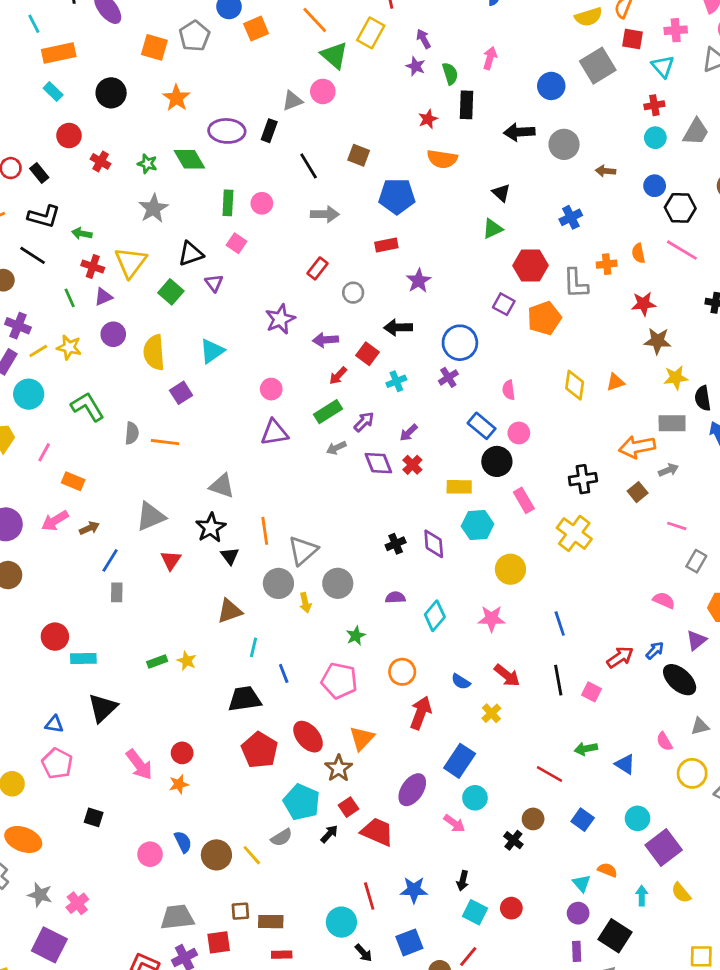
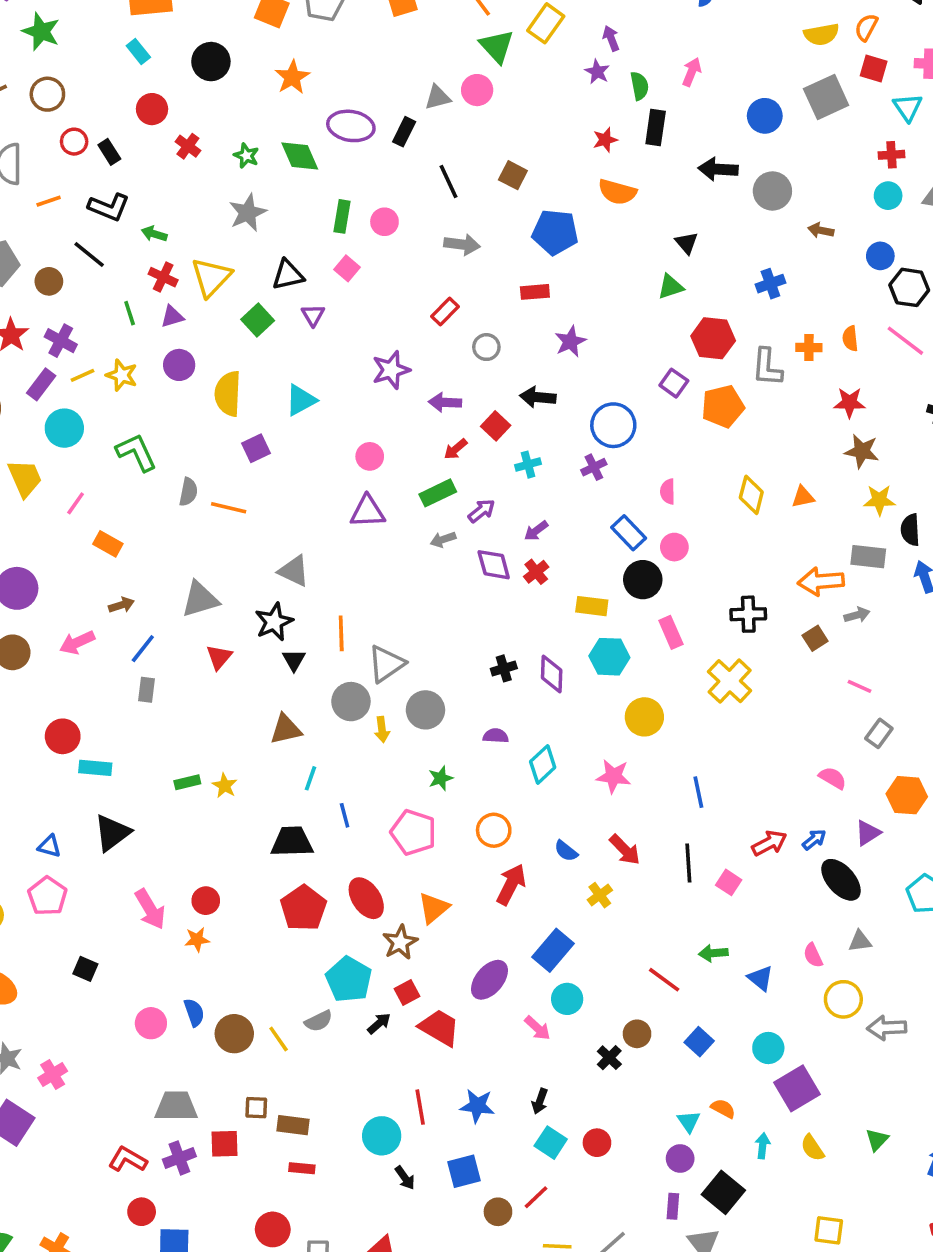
pink arrow: (55, 521) -> (77, 642), moved

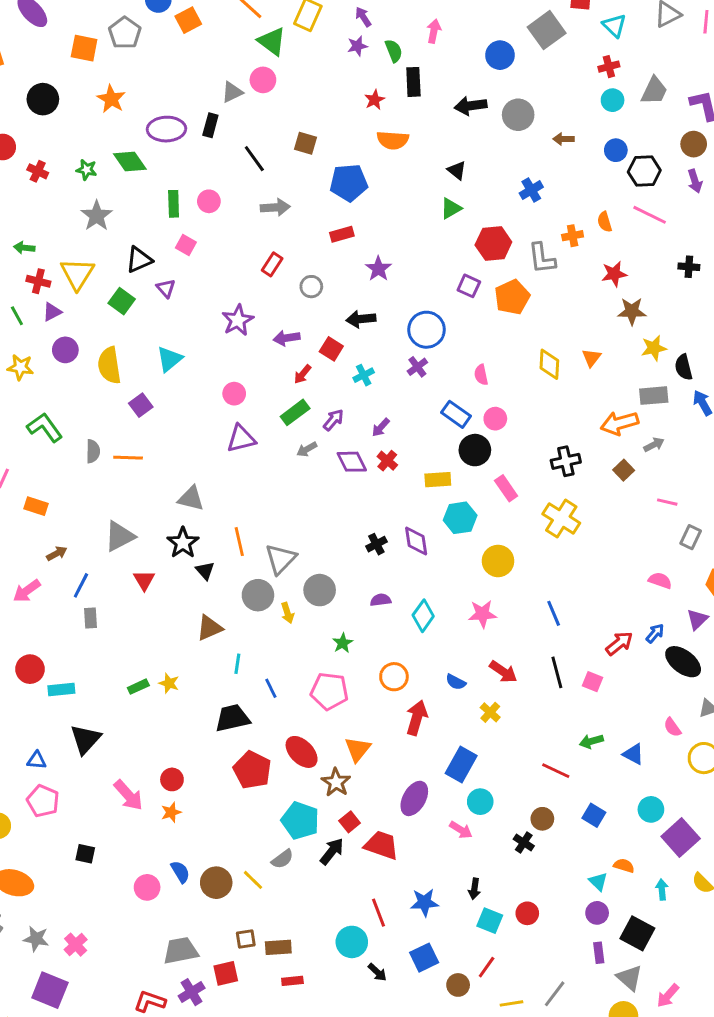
purple star: (597, 72) -> (357, 46), turned -30
orange triangle: (803, 497) -> (591, 358), turned -30
black arrow: (379, 1023) -> (332, 851), size x1.4

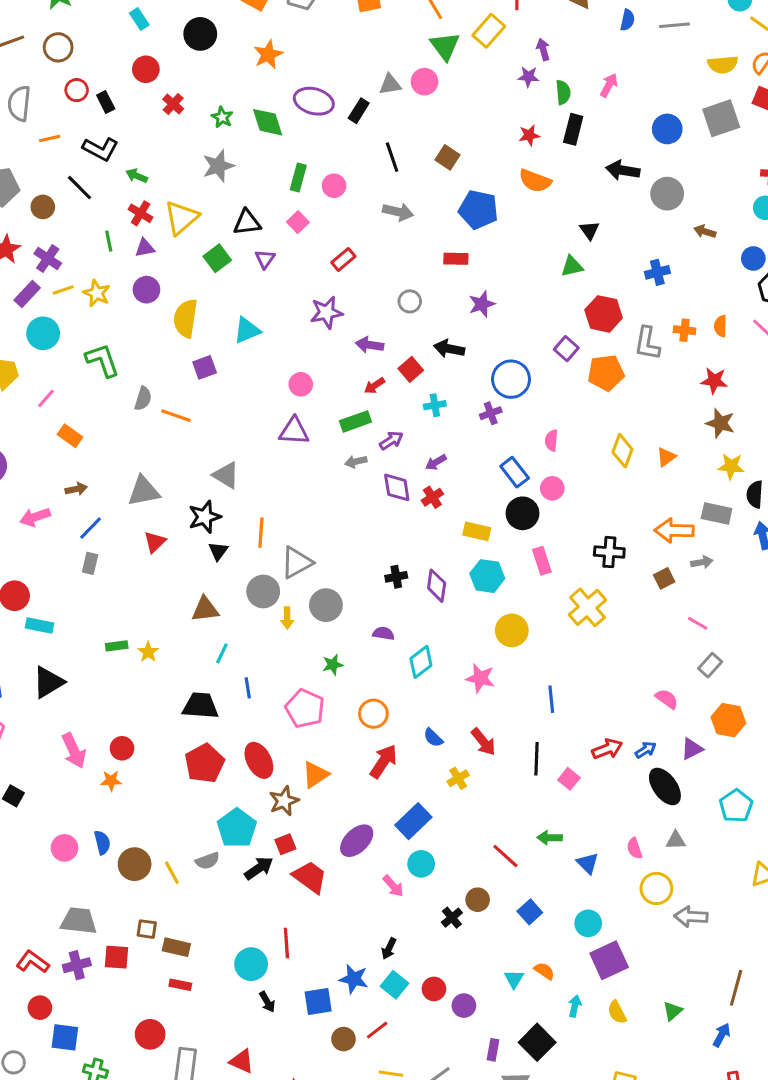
red rectangle: (272, 264) -> (343, 259), moved
blue star: (424, 902) -> (354, 979), moved
purple circle: (597, 913) -> (464, 1006), moved

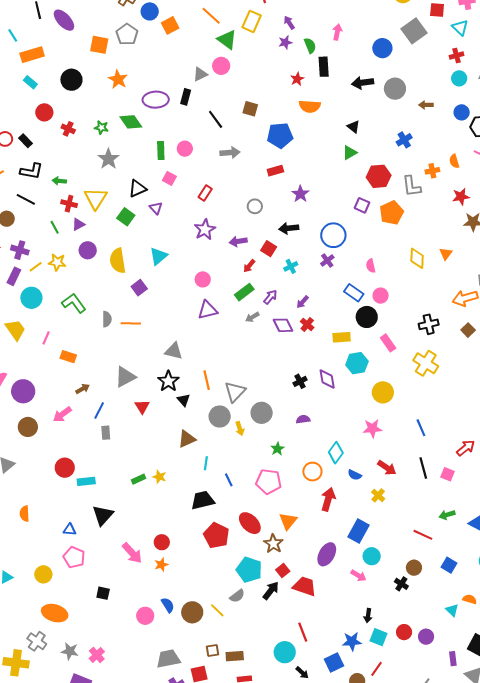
cyan diamond: (421, 662) -> (336, 453), moved

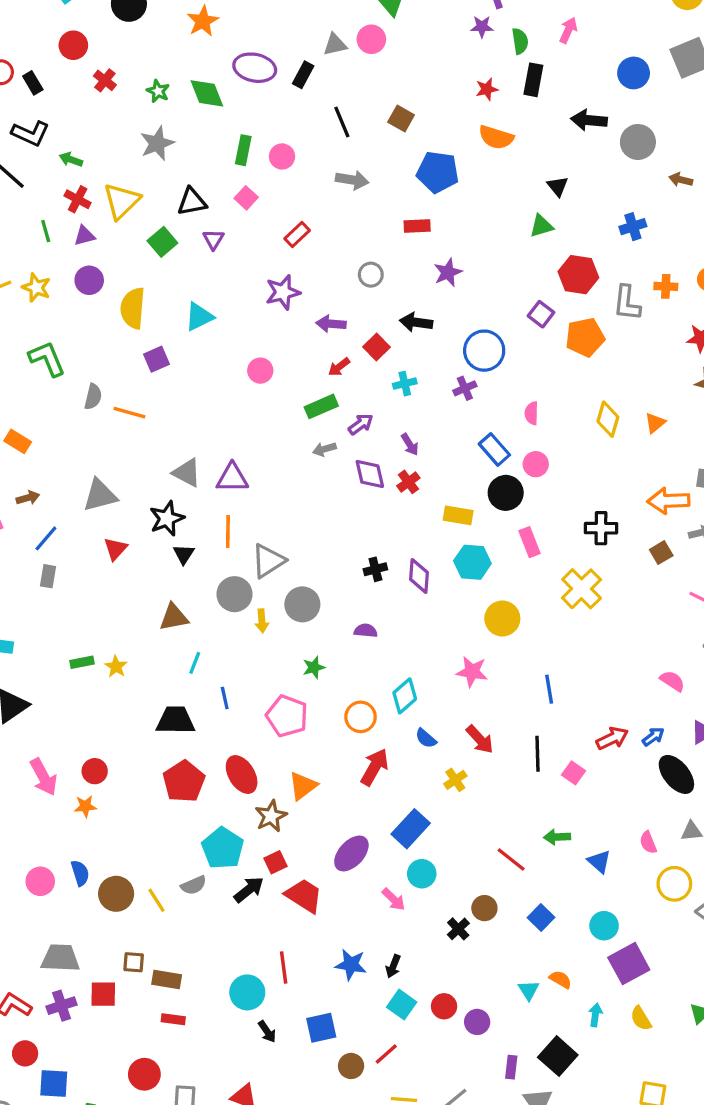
purple arrow: (303, 302) -> (410, 444), turned -88
purple triangle: (208, 310) -> (232, 478), moved
blue star: (352, 641) -> (351, 965), moved

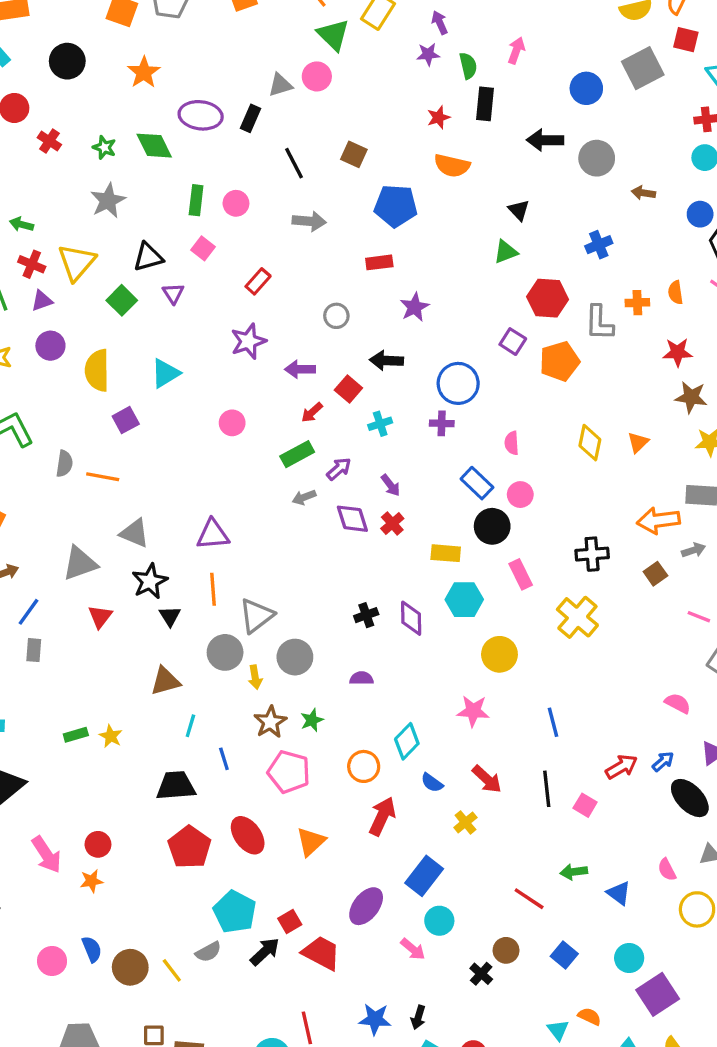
purple cross: (465, 388) -> (442, 423), turned 30
gray triangle: (187, 473) -> (135, 533), moved
brown star: (271, 816) -> (270, 722), moved

